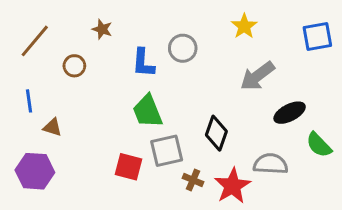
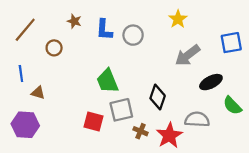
blue square: (317, 36) -> (231, 43), moved
blue L-shape: (143, 63) -> (104, 30), moved

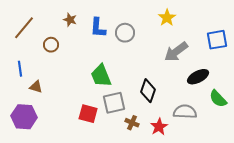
red star: (169, 135) -> (159, 127), size x0.7

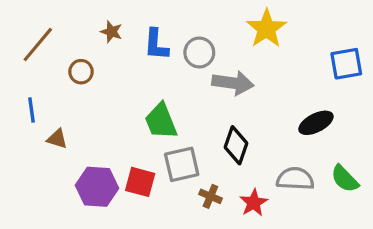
yellow star: (167, 18) -> (266, 29), size x1.4
gray arrow: (176, 52) -> (233, 83), moved, turned -135
green semicircle: (218, 99) -> (345, 179), moved
purple hexagon: (24, 117) -> (97, 187), moved

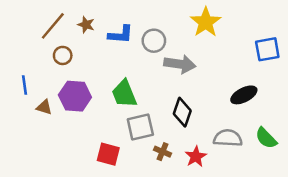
brown line: (38, 45) -> (53, 26), moved
blue L-shape: (156, 45) -> (121, 35), turned -90
red square: (140, 182) -> (108, 154), moved
purple hexagon: (97, 187) -> (75, 96), moved

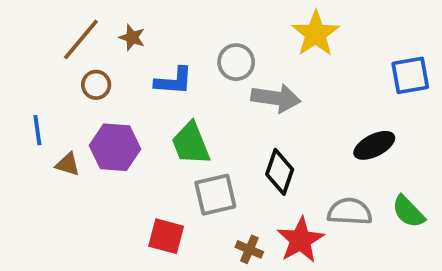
blue L-shape: (121, 35) -> (174, 81), moved
brown cross: (162, 152) -> (249, 249), moved
red star: (196, 157) -> (300, 240), size x1.4

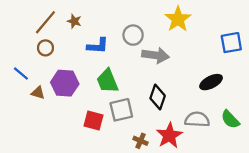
brown circle: (96, 85) -> (45, 48), moved
blue line: (37, 130) -> (21, 74), turned -42
red square: (166, 236) -> (94, 121), moved

